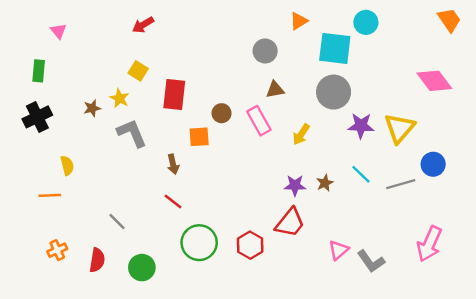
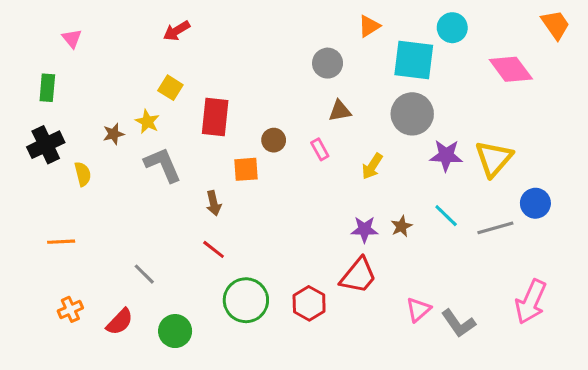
pink diamond: (434, 81) -> (511, 69), moved
pink rectangle: (259, 121) -> (320, 149), size x0.6
yellow semicircle: (67, 165) -> (83, 174), moved
red semicircle: (97, 260) -> (120, 322), turned 35

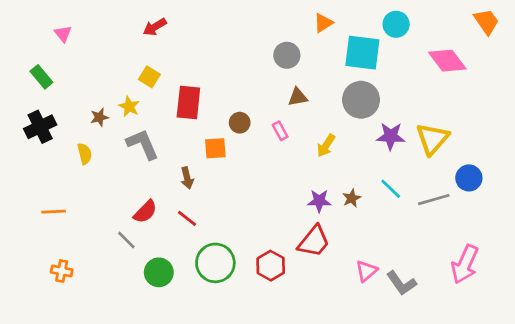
green rectangle: (47, 88) -> (41, 77), turned -45
yellow semicircle: (83, 174) -> (85, 154), moved
orange cross: (70, 309) -> (62, 271), turned 35
red semicircle: (120, 322) -> (145, 212), moved
green circle: (175, 331) -> (159, 272), moved

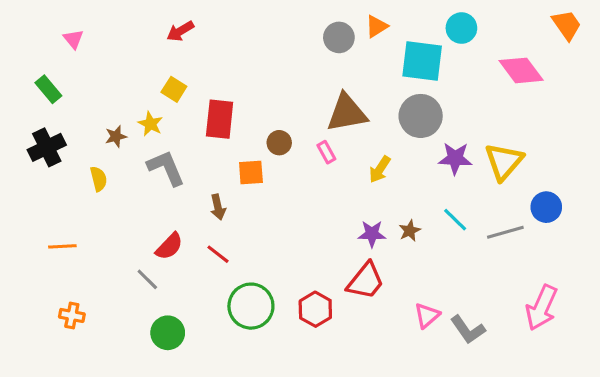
gray circle: (287, 55) -> (339, 37), moved
brown triangle: (298, 97) -> (347, 113), size x1.8
green circle: (159, 272) -> (168, 333), moved

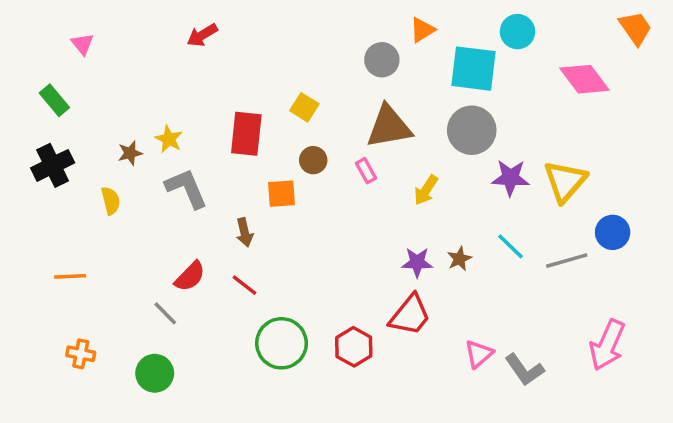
gray circle: (339, 37) -> (382, 60), moved
yellow square: (174, 89) -> (304, 107), moved
green circle: (168, 333) -> (155, 373), moved

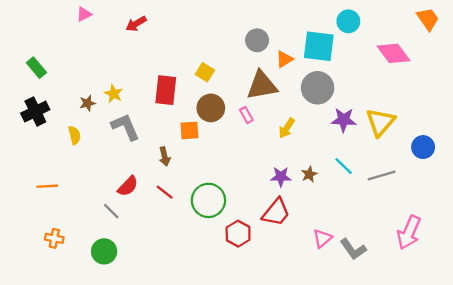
orange triangle: (422, 30) -> (284, 59), moved
pink triangle: (82, 44) -> (84, 14), moved, turned 42
brown circle: (313, 160) -> (211, 108), size x1.5
blue circle: (613, 232) -> (423, 147), moved
green circle: (282, 343) -> (208, 200), moved

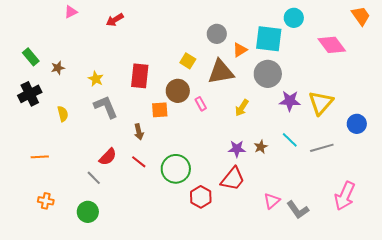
yellow square: (205, 72) -> (188, 61), moved
brown star: (87, 103) -> (58, 68), moved
pink rectangle: (246, 115) -> (201, 104), moved

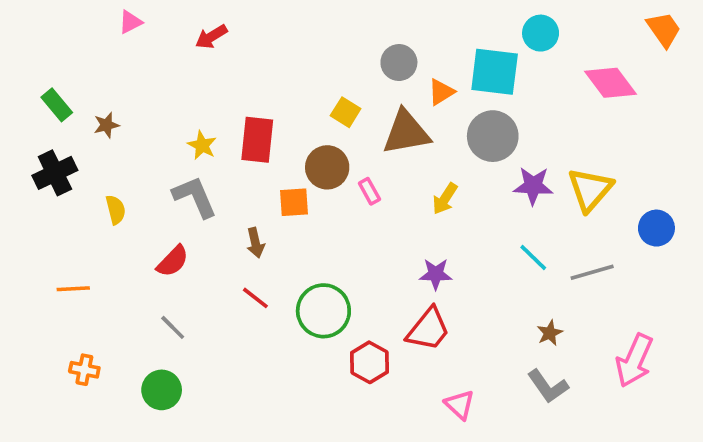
yellow star: (96, 79) -> (202, 145), moved
brown star: (261, 147) -> (550, 333), moved
red semicircle: (108, 157) -> (173, 261), moved
pink triangle: (272, 201) -> (460, 405), moved, turned -36

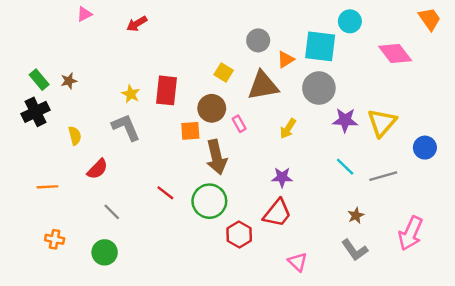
green rectangle: (57, 105) -> (39, 80), moved
brown arrow: (255, 243) -> (217, 157), moved, size x1.8
red semicircle: (173, 261) -> (97, 169), moved

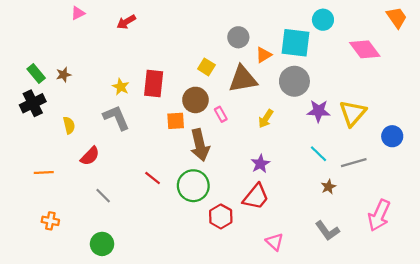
purple star: (282, 177) -> (260, 164), turned -30
brown star: (356, 215) -> (328, 187), moved
green circle: (105, 252) -> (102, 244), moved

